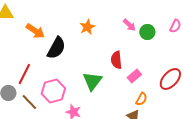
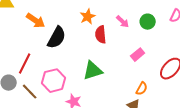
pink arrow: (129, 25) -> (123, 22), moved
red semicircle: (116, 60) -> (101, 35), moved
pink rectangle: (134, 76) -> (138, 55), moved
green triangle: (92, 81) -> (93, 71), turned 35

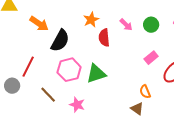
pink rectangle: (138, 55) -> (151, 58), moved
pink hexagon: (54, 81) -> (69, 70), moved
orange semicircle: (142, 89) -> (145, 92), turned 128
brown line: (30, 92) -> (48, 95), moved

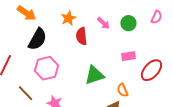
orange arrow: (39, 24) -> (26, 13), moved
pink rectangle: (151, 58) -> (128, 56), turned 32
green triangle: (96, 74) -> (94, 75), moved

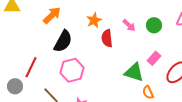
orange arrow: (26, 13) -> (52, 15), turned -78
pink rectangle: (128, 56) -> (154, 58), turned -40
green triangle: (94, 75) -> (134, 72), moved, turned 35

